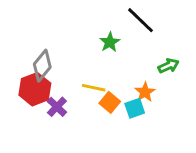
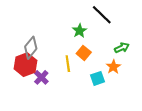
yellow line: (94, 88) -> (68, 64), turned 70
orange star: (145, 92) -> (113, 67), moved
orange square: (110, 102) -> (84, 53), moved

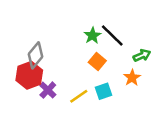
black line: (102, 15) -> (112, 36), moved
yellow line: (68, 64) -> (79, 96), moved, turned 63
cyan square: (97, 78) -> (104, 91), moved

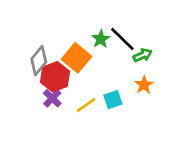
green arrow: (142, 55) -> (143, 55), moved
orange square: (97, 62) -> (77, 58), moved, size x1.5
red hexagon: (29, 75) -> (55, 77), moved

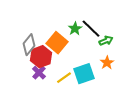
cyan square: (113, 100) -> (84, 74), size x1.5

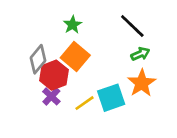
green star: (75, 29) -> (73, 25), moved
black line: (91, 29) -> (132, 26), moved
orange star: (107, 63) -> (142, 83), size x1.5

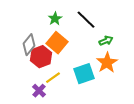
black line: (132, 26) -> (86, 20), moved
purple cross: (51, 96) -> (39, 91), moved
yellow line: (85, 103) -> (53, 78), moved

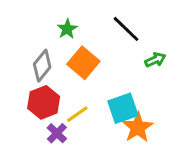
green star: (55, 19) -> (67, 29), moved
red hexagon: (41, 57) -> (44, 102), moved
orange star: (107, 63) -> (138, 127), moved

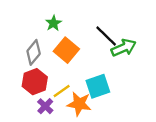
black line: (126, 29) -> (106, 36), moved
green arrow: (155, 60) -> (124, 48), size x1.5
orange star: (138, 127) -> (79, 104), moved, turned -30

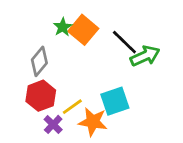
orange square: (66, 50) -> (83, 30), moved

